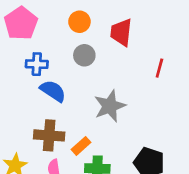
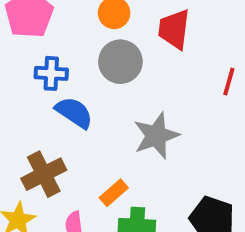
gray circle: (84, 55) -> (120, 62), size x1.4
brown cross: (49, 135) -> (44, 174), moved, turned -32

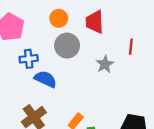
gray star: (156, 136) -> (105, 64), moved, size x0.7

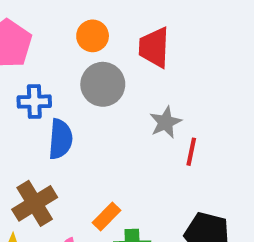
red line: (131, 47) -> (191, 152), moved
blue semicircle: (45, 79) -> (60, 139), turned 65

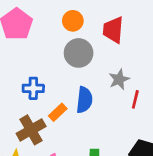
blue cross: (34, 102) -> (33, 88), moved
blue semicircle: (60, 139) -> (84, 100), moved
orange rectangle: (107, 216) -> (58, 112), moved

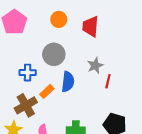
gray circle: (79, 53) -> (54, 54), moved

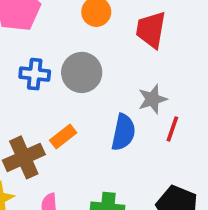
blue cross: (28, 73) -> (35, 74), moved
blue semicircle: (68, 82) -> (123, 132), moved

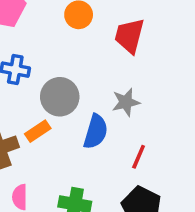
gray circle: (82, 72) -> (60, 97), moved
red line: (172, 129) -> (139, 157), moved

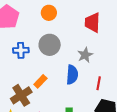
red trapezoid: (129, 36) -> (92, 23), moved
gray circle: (60, 97) -> (50, 45), moved

